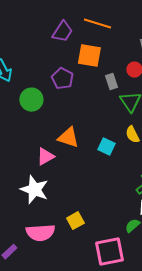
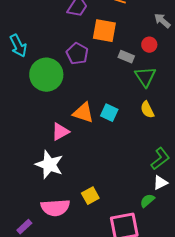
gray rectangle: (111, 82) -> (126, 57), turned -49
green circle: (31, 100) -> (46, 75), size x1.4
cyan square: (106, 147) -> (109, 113), moved

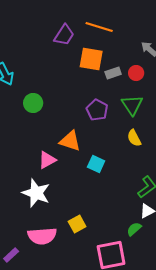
purple pentagon: (77, 54) -> (97, 110), moved
gray rectangle: (126, 57) -> (113, 73), moved, turned -42
green circle: (46, 75) -> (33, 103), size x0.6
cyan square: (109, 113) -> (96, 164), moved

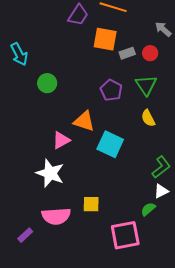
cyan square: (96, 164) -> (110, 144), size x1.5
yellow square: (77, 224) -> (91, 204), turned 30

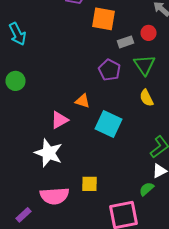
gray rectangle: (127, 53) -> (126, 42), moved
green circle: (47, 83) -> (16, 81), moved
orange triangle: (84, 121) -> (82, 101), size x0.7

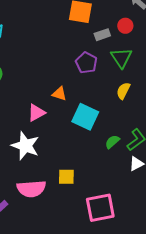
yellow semicircle: (146, 98) -> (123, 91), turned 54
green semicircle: (146, 189) -> (112, 142), moved

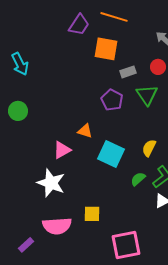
red circle: (125, 26) -> (158, 67), moved
yellow semicircle: (123, 91) -> (149, 148), moved

